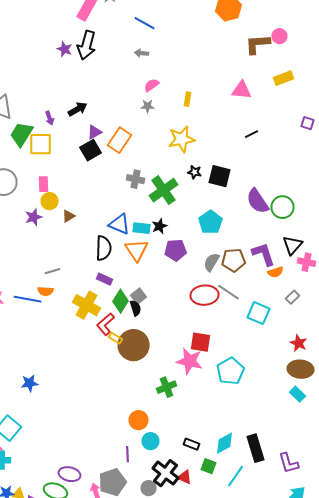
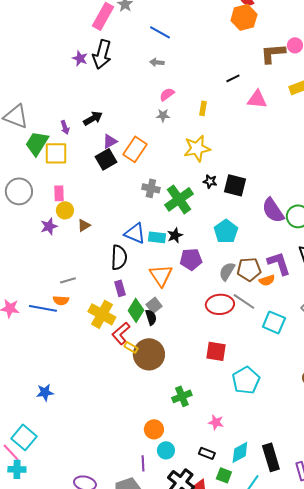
black line: (252, 134) -> (233, 78), moved
orange triangle: (136, 250) -> (161, 275), moved
orange semicircle: (276, 272) -> (267, 280), moved
purple rectangle: (104, 279) -> (120, 288), turned 49
pink star: (190, 361) -> (216, 422), moved, size x0.6

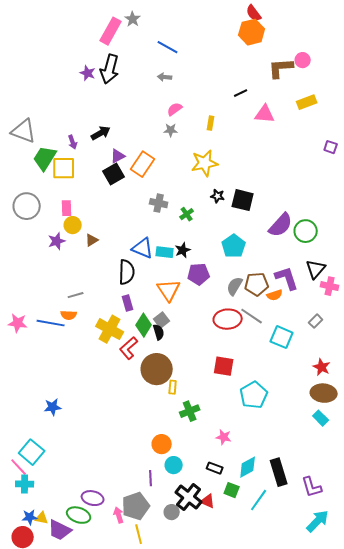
green cross: (179, 199) -> (187, 214), size x0.5
purple semicircle: (273, 210) -> (281, 225), turned -104
yellow rectangle: (131, 347) -> (173, 387), moved, turned 64

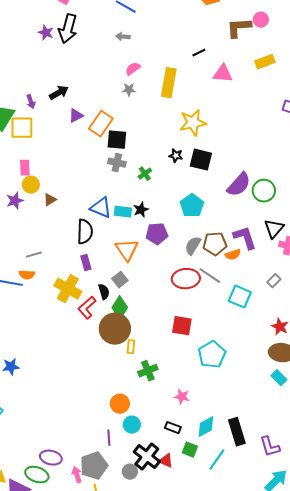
yellow rectangle: (211, 123) -> (169, 83), size x2.0
yellow star: (205, 163) -> (193, 123), moved
black square: (114, 174) -> (117, 140), moved, turned 35
green diamond: (144, 325) -> (120, 308), moved
black semicircle: (159, 332) -> (104, 292), moved

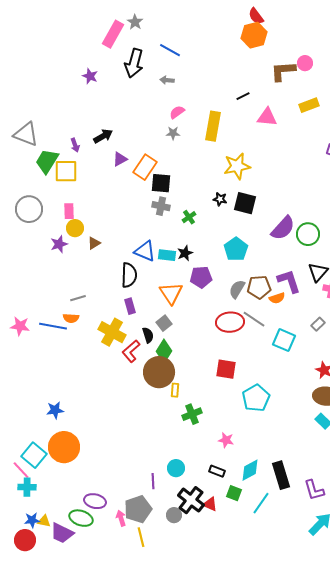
black arrow: (68, 29) -> (134, 63), moved
orange circle: (120, 404) -> (64, 447), moved, size x1.6

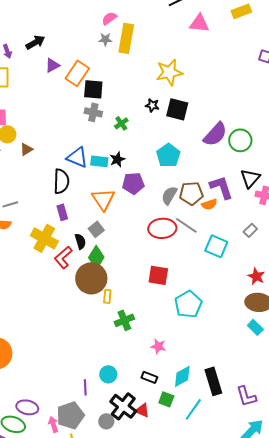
yellow rectangle: (213, 126) -> (126, 38), moved

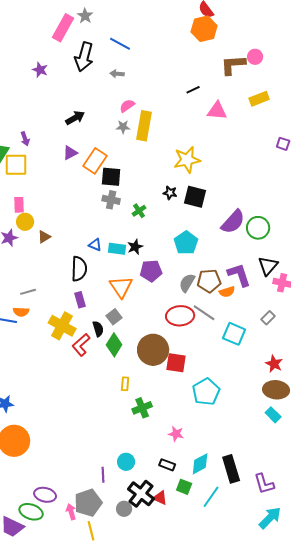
black arrow: (35, 42) -> (75, 118), moved
blue triangle: (77, 157) -> (95, 245), size x0.6
brown circle: (91, 278) -> (153, 350), moved

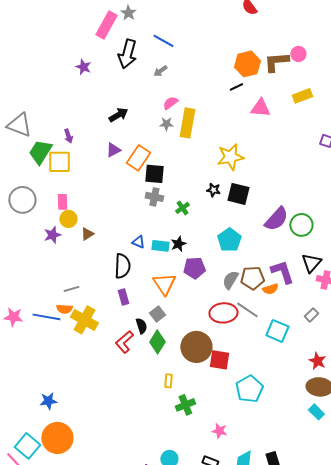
orange hexagon: (204, 29) -> (247, 64), moved
gray arrow: (117, 74) -> (160, 71), turned -40
yellow cross: (62, 326) -> (84, 320), moved

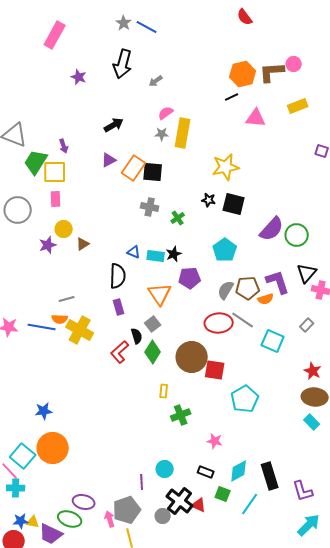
pink rectangle: (106, 25) -> (55, 35), moved
blue line: (163, 41) -> (147, 27), moved
black square: (154, 174) -> (153, 172), moved
pink rectangle: (62, 202) -> (56, 199), moved

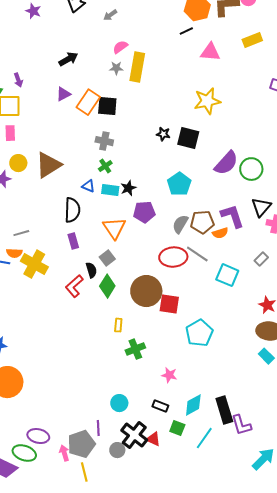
yellow star: (226, 167) -> (207, 101), moved
green cross: (178, 218) -> (105, 166), moved
brown triangle: (83, 244) -> (48, 165), moved, size x2.0
purple line: (142, 482) -> (98, 428), moved
purple L-shape: (303, 491) -> (241, 425), moved

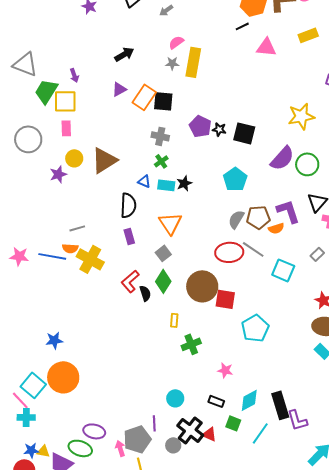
yellow star: (207, 101) -> (301, 116), moved
purple pentagon: (144, 212) -> (200, 126), moved, turned 30
black semicircle: (91, 270) -> (145, 293), moved

